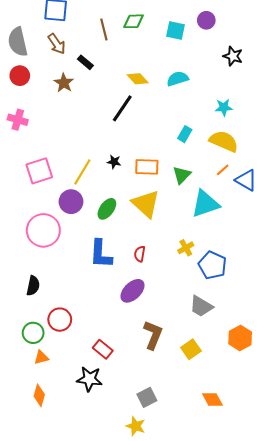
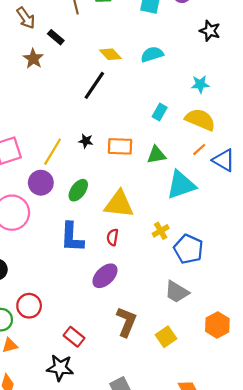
green triangle: (182, 175) -> (156, 155), turned 36
yellow triangle: (146, 204) -> (119, 204), moved, turned -36

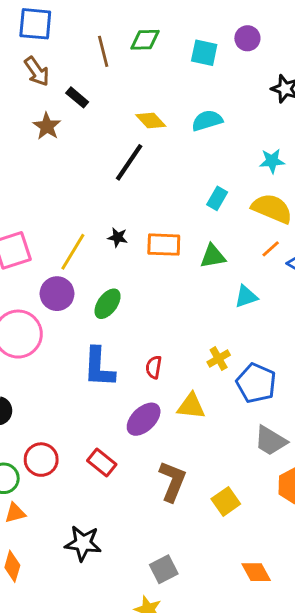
cyan triangle: (181, 185) -> (246, 297), size x0.6
yellow triangle: (119, 204) -> (191, 406), moved, size x0.7
gray trapezoid: (177, 292) -> (271, 441), moved
red rectangle: (74, 337) -> (102, 462), moved

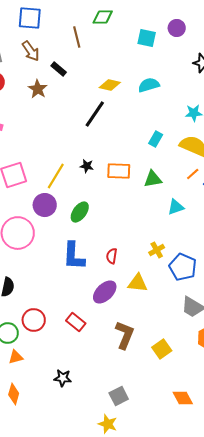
green diamond: (145, 40) -> (103, 17), moved
yellow diamond: (151, 121) -> (110, 85), turned -35
black star: (83, 543) -> (63, 378), size x0.7

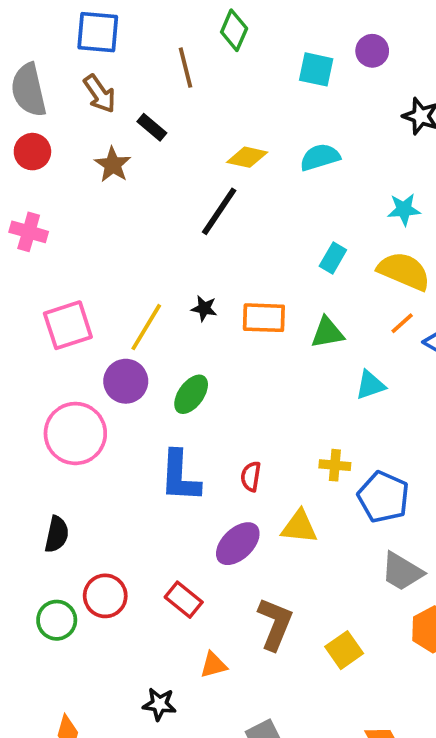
green diamond: (103, 17) -> (234, 30), turned -65
yellow cross: (157, 250) -> (335, 465), turned 35
orange triangle: (16, 357) -> (214, 665), moved

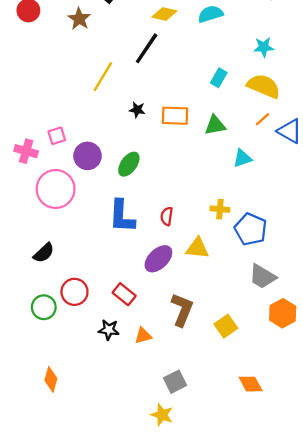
pink cross: (29, 232) -> (26, 151), moved
pink square: (68, 325) -> (57, 136), moved, size x0.6
yellow line: (146, 327) -> (103, 77), moved
black semicircle: (57, 534) -> (44, 253), turned 35
black star: (159, 704) -> (109, 330), moved

